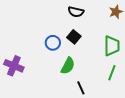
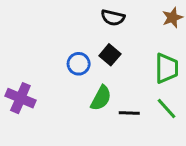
green line: (112, 73) -> (167, 108), turned -63
black line: (81, 88) -> (129, 113), moved, turned -64

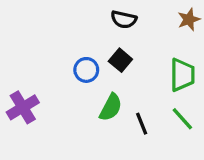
purple cross: (20, 98) -> (23, 107), turned 36
black line: (129, 113) -> (142, 124), turned 66

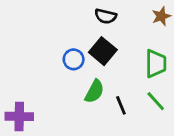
black square: (120, 60) -> (103, 51), size x1.4
purple cross: (23, 107) -> (19, 116), moved, turned 32

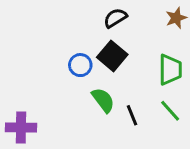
black semicircle: (106, 16) -> (115, 18), turned 135
green semicircle: (94, 91) -> (103, 100), turned -65

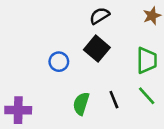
blue circle: (80, 65) -> (59, 62), moved
green semicircle: (103, 100) -> (81, 104), moved, turned -125

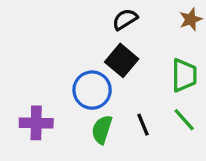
blue circle: (59, 62) -> (92, 90), moved, size x1.5
purple cross: (18, 110) -> (36, 123), moved

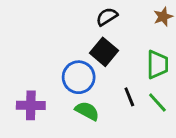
black line: (143, 125) -> (129, 97), moved
green semicircle: (102, 130) -> (87, 111), turned 100

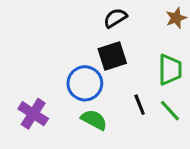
black square: (104, 52) -> (112, 56), turned 32
purple cross: (31, 105) -> (33, 114), turned 32

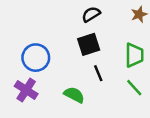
blue circle: (85, 83) -> (36, 58), moved
black line: (140, 105) -> (98, 73), moved

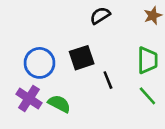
black square: (89, 44) -> (82, 58), moved
green semicircle: (74, 95) -> (59, 104), moved

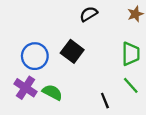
black square: (82, 58) -> (72, 51), turned -35
black line: (108, 80) -> (105, 101), moved

